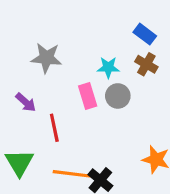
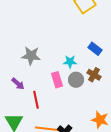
blue rectangle: (145, 34) -> (95, 49), moved
brown cross: (146, 64) -> (94, 75), moved

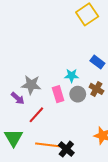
gray star: (31, 56) -> (31, 85), moved
red line: (36, 100) -> (36, 115), turned 54

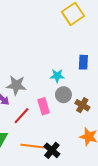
blue rectangle: (97, 62) -> (83, 62), turned 56
brown cross: (96, 89) -> (82, 105), moved
pink rectangle: (58, 94) -> (44, 106), moved

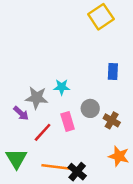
cyan star: (57, 76) -> (62, 87), moved

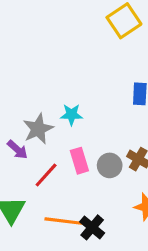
gray star: (37, 98) -> (38, 129), turned -30
gray circle: (90, 108) -> (110, 165), moved

